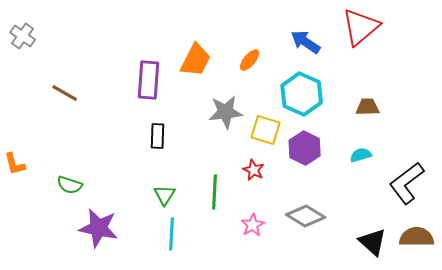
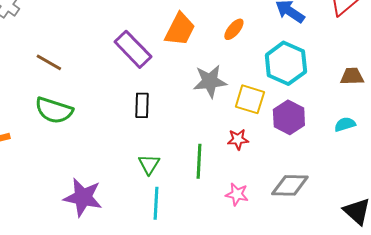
purple rectangle: (149, 80) -> (133, 49), turned -48
red star: (254, 170) -> (238, 139), turned -30
green semicircle: (70, 185) -> (54, 110), moved, size x1.5
gray diamond: (306, 216) -> (290, 185), turned -30
pink star: (253, 225) -> (237, 194), turned -30

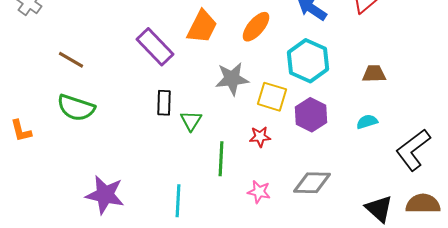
orange ellipse: (234, 29) -> (256, 27), size x1.4
green triangle: (149, 164) -> (191, 121), moved

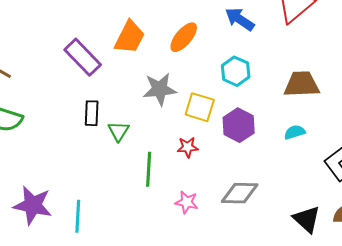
cyan hexagon: (308, 61) -> (236, 71), size x0.7
brown trapezoid: (374, 74) -> (302, 84), size x1.5
cyan line: (178, 201) -> (78, 216), moved

